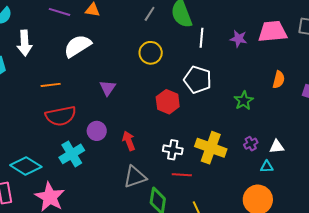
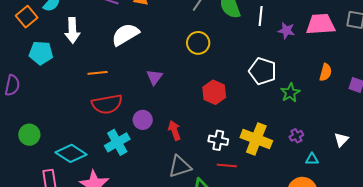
white line: (202, 38) -> (261, 16), moved
white pentagon: (198, 80) -> (263, 71), moved
white triangle: (277, 147) -> (341, 140), moved, turned -42

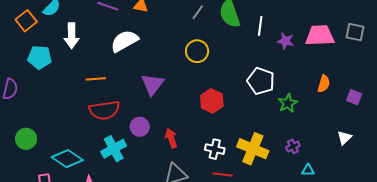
purple triangle: (154, 77) -> (153, 84), size x1.4
white triangle: (341, 140) -> (344, 138), moved

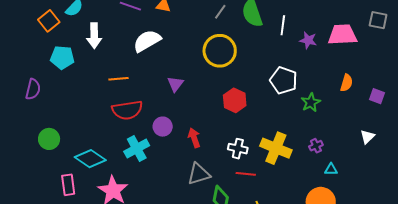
gray square: (355, 32) -> (378, 20), moved
yellow circle: (197, 51) -> (220, 51), size x1.4
purple triangle: (153, 84) -> (175, 84), size x0.7

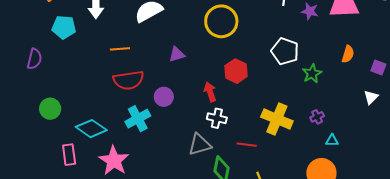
purple triangle: (175, 84) -> (177, 54), turned 36
white triangle: (367, 137) -> (371, 97), moved
red arrow: (194, 138) -> (210, 92), moved
white cross: (238, 149) -> (217, 118), moved

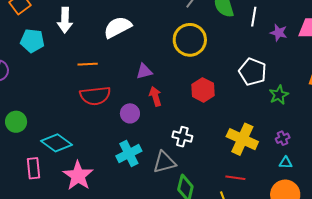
red arrow: (210, 92) -> (155, 96), moved
cyan cross: (138, 119) -> (129, 153), moved
cyan triangle: (332, 140) -> (286, 163), moved
red line: (247, 145) -> (235, 178), moved

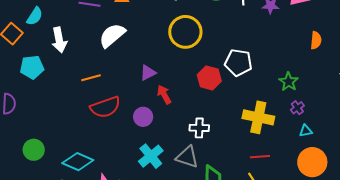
white pentagon: (253, 72) -> (238, 63), moved
green star: (279, 95) -> (289, 82), moved
gray triangle: (164, 162) -> (187, 157), turned 45

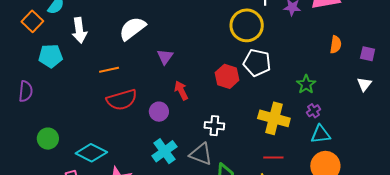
yellow circle: (185, 32) -> (247, 25), moved
purple triangle: (148, 73) -> (165, 57), moved, turned -30
cyan triangle: (306, 131) -> (321, 134), size x1.5

